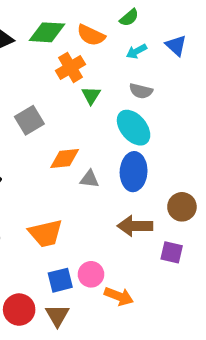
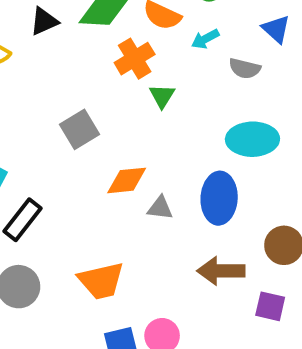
cyan arrow: (136, 51) -> (205, 39), moved
gray semicircle: (141, 91) -> (245, 68), moved
cyan ellipse: (134, 128) -> (252, 139), moved, turned -51

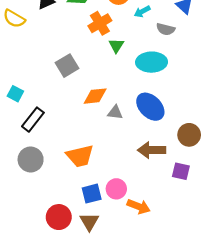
cyan ellipse: (252, 139) -> (152, 62), moved
blue ellipse: (219, 198) -> (150, 107), turned -48

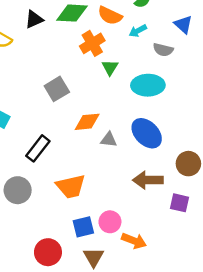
black rectangle: (33, 120) -> (38, 148), moved
brown triangle: (89, 222) -> (94, 257), moved

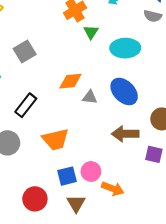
gray semicircle: (163, 50) -> (153, 16), moved
gray square: (57, 89) -> (25, 51), moved

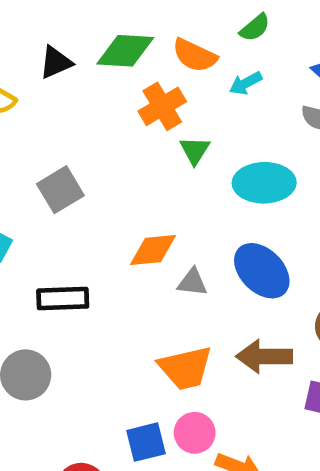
black rectangle: (26, 105) -> (63, 299), turned 50
orange trapezoid: (56, 139) -> (185, 368), moved

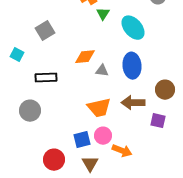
cyan ellipse: (264, 183) -> (133, 28), turned 50
blue ellipse: (262, 271) -> (132, 66), turned 40

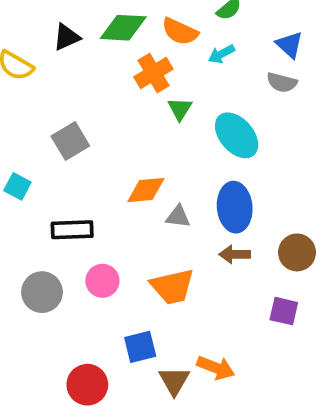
brown arrow: (133, 103) -> (235, 254), moved, size x0.7
pink circle: (103, 136) -> (102, 281), moved
brown triangle: (90, 164) -> (174, 381), moved

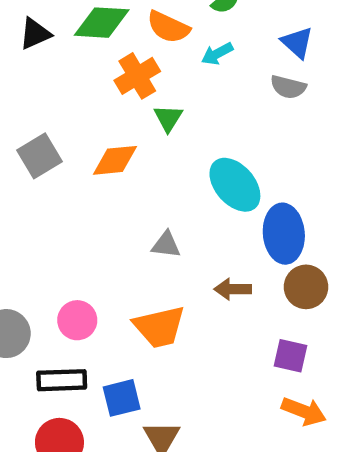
cyan ellipse: (237, 135) -> (235, 185), moved
orange diamond: (146, 190) -> (115, 160), moved
blue ellipse: (235, 207) -> (284, 234), moved
black rectangle: (72, 230) -> (62, 380), moved
orange arrow: (216, 368) -> (304, 411), moved

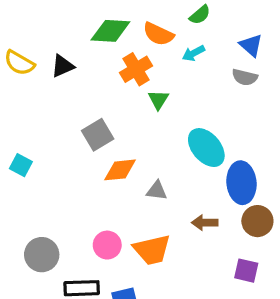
black triangle: (35, 34) -> (62, 66), moved
gray square: (39, 156) -> (98, 135), moved
orange diamond: (115, 160) -> (120, 170), moved
pink circle: (77, 320) -> (107, 245), moved

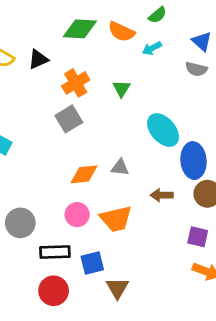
orange cross: (136, 69) -> (76, 83), moved
orange diamond: (120, 170) -> (84, 174), moved

